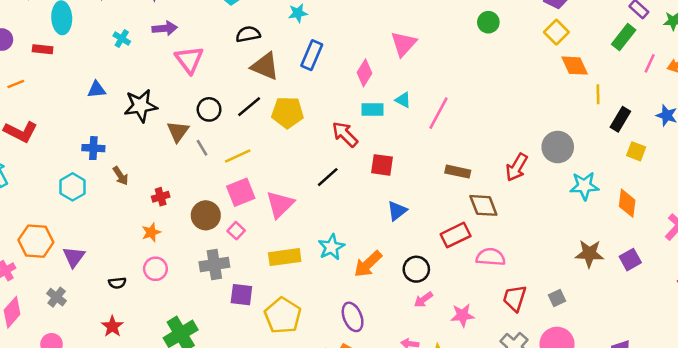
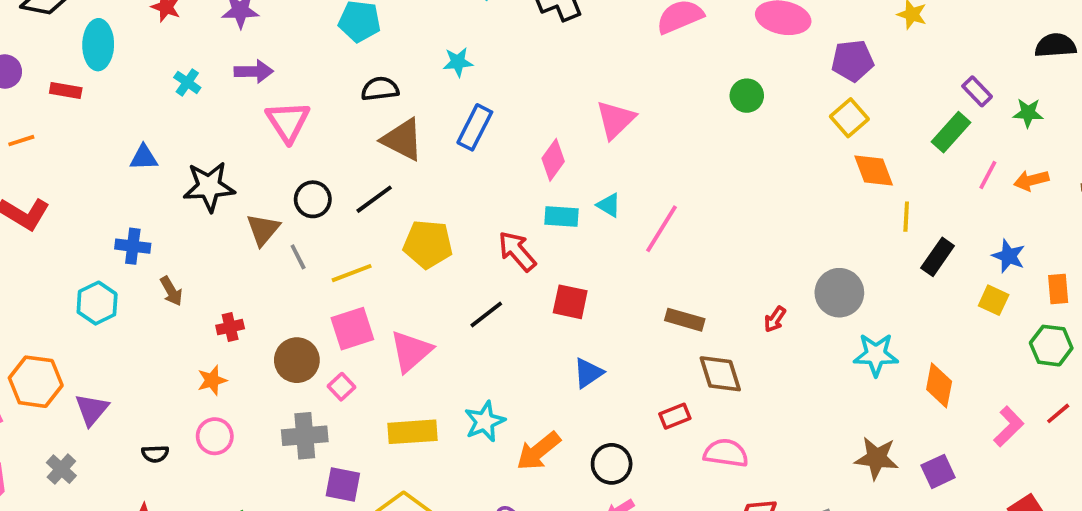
yellow pentagon: (287, 112) -> (428, 244), moved
yellow square: (636, 151) -> (994, 300), moved
red arrow: (517, 167) -> (775, 319), size x0.6
red rectangle: (456, 235) -> (675, 416), size x0.7

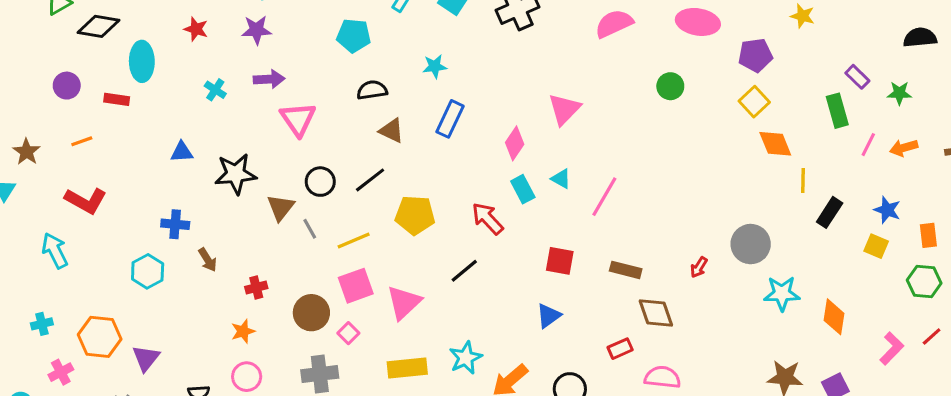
green rectangle: (951, 132) -> (837, 111), turned -56
brown triangle: (402, 139) -> (392, 131), size x0.7
cyan rectangle: (562, 216) -> (523, 189), turned 60
red square: (570, 302) -> (560, 261), moved

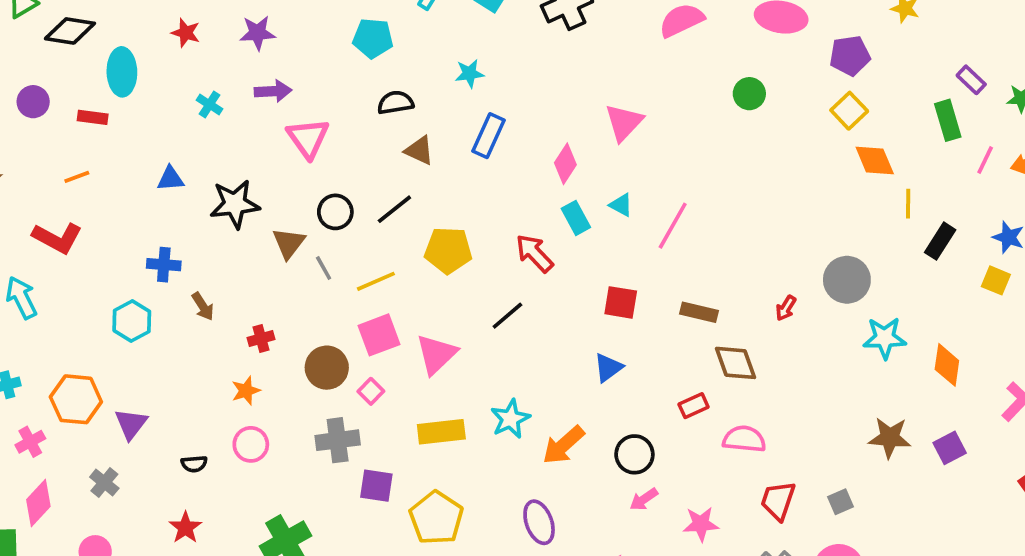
orange line: (82, 141) -> (77, 177), moved

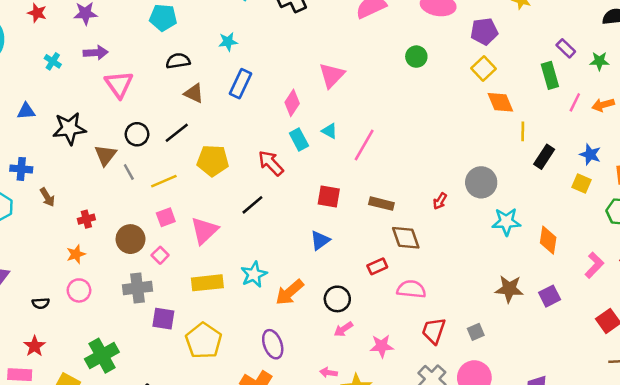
pink square: (379, 335) -> (166, 217), size x0.7

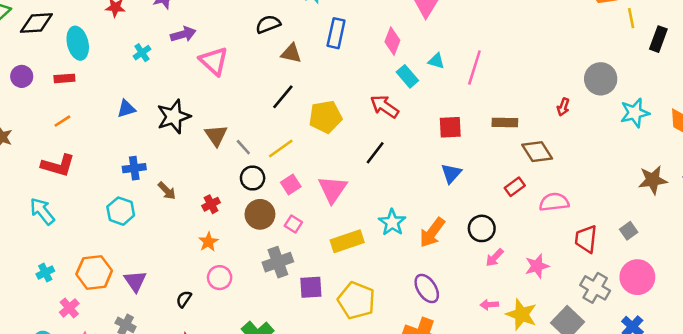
cyan cross: (53, 61) -> (142, 53), turned 35
black circle: (137, 134) -> (253, 178), moved
black semicircle: (41, 303) -> (184, 299), turned 140

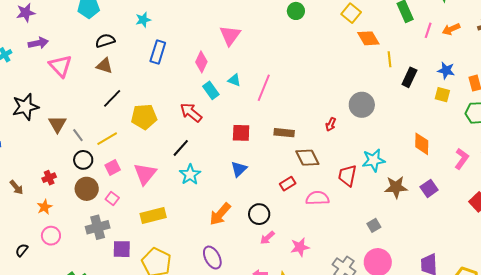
brown triangle: (291, 53) -> (104, 66), moved
cyan star: (635, 113) -> (374, 160), moved
brown arrow: (167, 191) -> (17, 187), moved
cyan star: (392, 222) -> (190, 175), moved
red trapezoid: (586, 239) -> (347, 176), moved

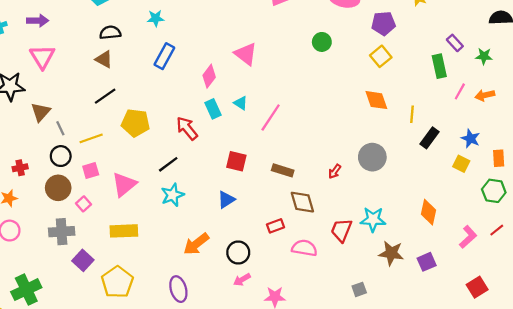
pink triangle: (230, 35) -> (246, 54), turned -40
orange diamond: (368, 38) -> (376, 100), moved
pink triangle: (60, 66) -> (42, 57), moved
purple square: (122, 249) -> (83, 260), turned 30

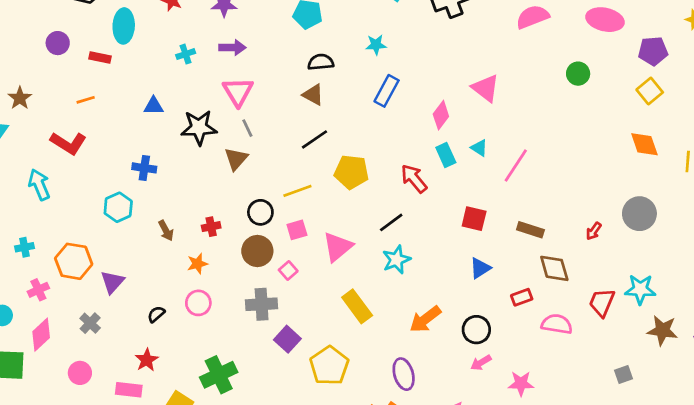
gray line: (60, 128) -> (247, 128), moved
blue triangle: (226, 200) -> (480, 268), moved
yellow rectangle: (124, 231) -> (357, 306), moved, turned 56

